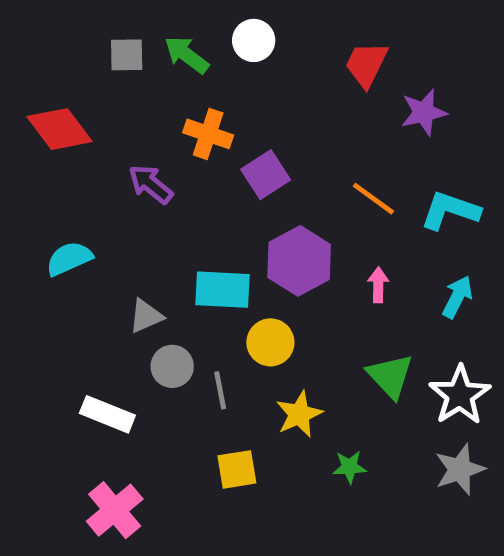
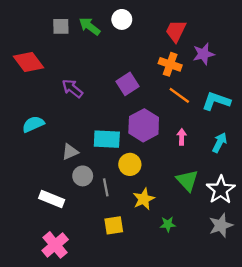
orange cross: (208, 134) -> (170, 64), moved

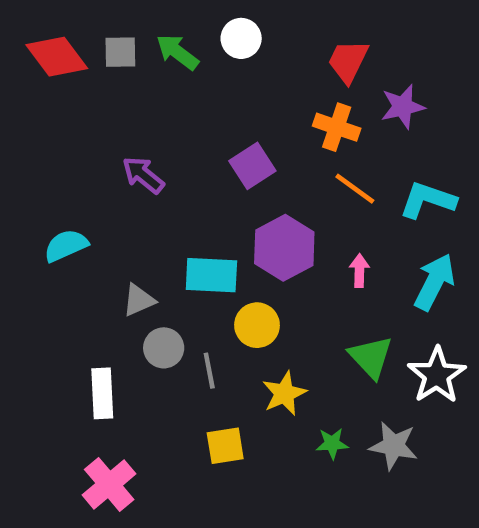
red diamond: (29, 62) -> (57, 57), moved
cyan arrow: (220, 143) -> (435, 282), size x1.4
white rectangle: (52, 199) -> (102, 393), turned 65
gray star: (221, 225) -> (394, 446), moved, turned 30

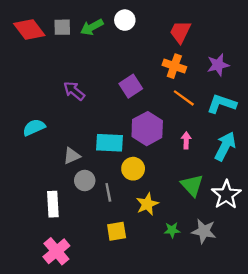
green arrow: (177, 52) -> (92, 27), turned -65
purple star: (403, 107) -> (218, 65), moved

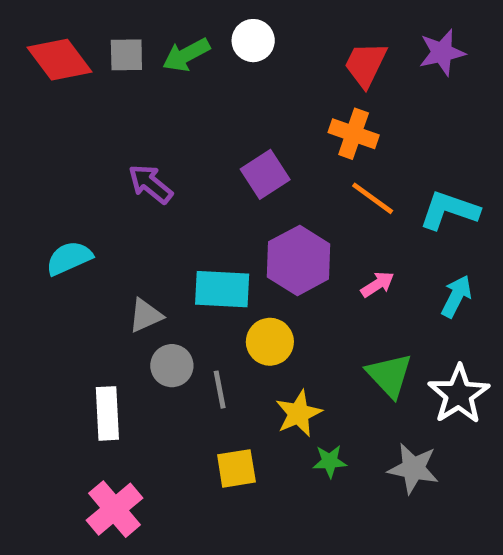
purple star: (218, 65) -> (442, 52), moved
pink arrow: (186, 140) -> (377, 284), turned 56
cyan arrow: (225, 146) -> (456, 296), size x0.7
green star: (172, 230) -> (330, 461), moved

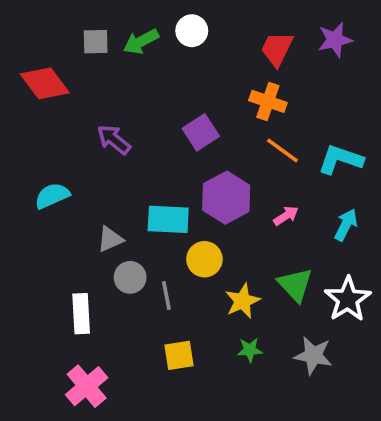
red diamond: (60, 60) -> (45, 83), moved
yellow star: (299, 413) -> (243, 301), moved

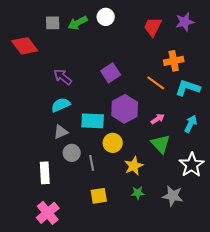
orange cross: (268, 101) -> (174, 61), moved, turned -30
cyan semicircle: (52, 196) -> (61, 105), moved
green triangle: (295, 285) -> (161, 144), moved

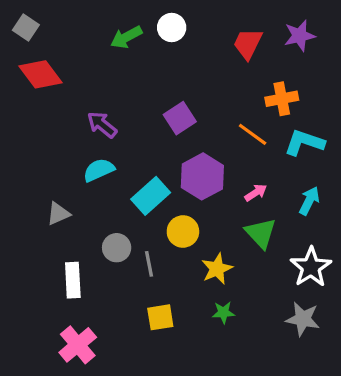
gray square: (53, 23) -> (26, 27), moved, turned 35
cyan rectangle: (93, 121) -> (151, 196), turned -45
gray triangle: (61, 132) -> (58, 214), moved
gray star: (173, 196) -> (303, 319), moved

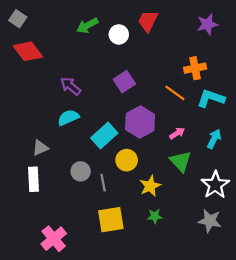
white circle: (172, 27) -> (119, 34), moved
red trapezoid: (248, 44) -> (148, 21), moved
white rectangle: (73, 280) -> (33, 179), moved
yellow square: (160, 317) -> (111, 220), size x1.4

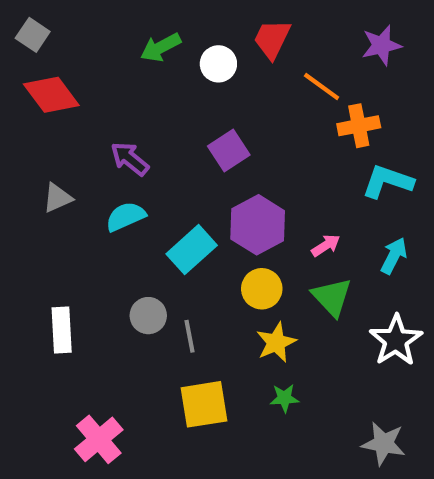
orange line: (175, 93) -> (322, 87), moved
gray triangle: (40, 148) -> (57, 198), moved
yellow circle: (127, 160) -> (262, 289), moved
gray star: (210, 221) -> (383, 444), moved

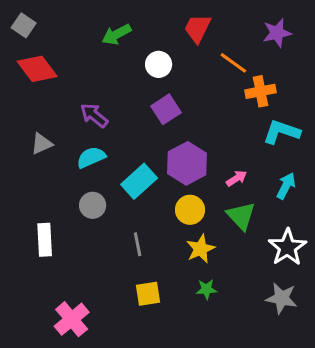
white circle: (218, 64) -> (159, 64), moved
gray circle: (148, 316) -> (93, 205), moved
yellow square: (204, 404) -> (148, 294), size x0.7
gray star: (383, 444) -> (281, 298), moved

